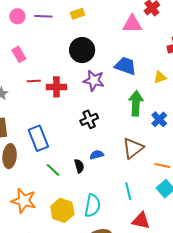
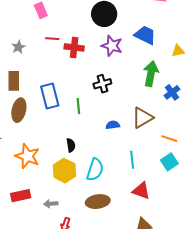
blue semicircle: (97, 155) -> (113, 125), moved
black semicircle: (79, 166) -> (71, 145), moved
green line: (53, 170) -> (78, 106), moved, turned 35

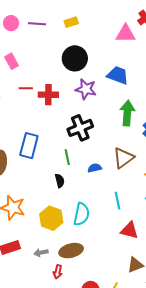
black cross: (102, 84) -> (80, 128), size x1.4
blue rectangle: (50, 96) -> (29, 146), turned 35
green line: (78, 106) -> (67, 157), moved
black semicircle: (71, 145) -> (60, 181), moved
brown ellipse: (98, 202) -> (71, 251), moved

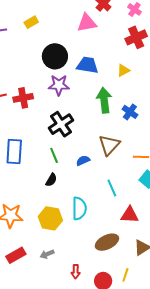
black circle: (75, 58) -> (55, 56), moved
black semicircle: (60, 181) -> (51, 180), turned 56
brown ellipse: (71, 251) -> (107, 242), moved
red arrow: (58, 272) -> (76, 272), moved

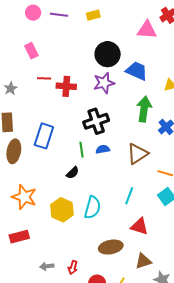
purple star: (59, 85) -> (104, 83), turned -30
blue semicircle: (83, 161) -> (103, 149), moved
cyan line: (112, 188) -> (129, 196), turned 30
gray arrow: (47, 254) -> (47, 266), moved

